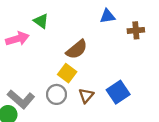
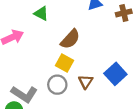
green triangle: (41, 21) -> (41, 14), moved

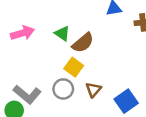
green triangle: (41, 14) -> (62, 34), moved
blue square: (115, 74) -> (126, 101), moved

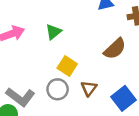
green triangle: (62, 34) -> (53, 32), turned 49
brown semicircle: (83, 43) -> (115, 49), moved

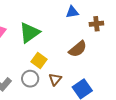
green triangle: (53, 32) -> (30, 33), size x1.6

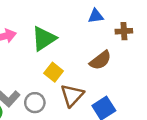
gray circle: (30, 79) -> (35, 103), moved
brown triangle: (55, 79) -> (72, 95), size x1.5

